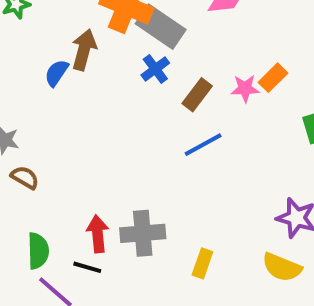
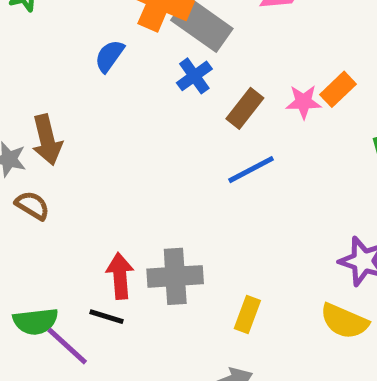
brown arrow: (84, 50) -> (47, 140), moved, turned 150
blue semicircle: (56, 73) -> (109, 56), moved
green semicircle: (38, 251) -> (36, 321), moved, turned 84

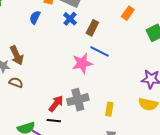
pink star: (304, 102) -> (82, 63), moved, size x1.5
blue line: (251, 170) -> (100, 51), turned 66
red arrow: (120, 276) -> (56, 104), turned 54

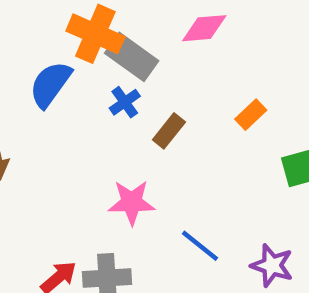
blue semicircle: (35, 17) -> (50, 84), size x1.6
blue line: (100, 51) -> (200, 246), moved

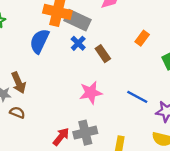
brown rectangle: (169, 131) -> (103, 54), turned -63
blue line: (200, 246) -> (137, 97), moved

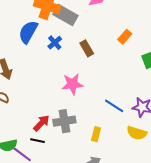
blue cross: (78, 43) -> (55, 43), moved
blue line: (137, 97) -> (114, 106), moved

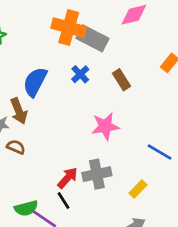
blue semicircle: (28, 32) -> (35, 82), moved
yellow rectangle: (96, 134) -> (138, 189), turned 32
black line: (37, 141) -> (63, 201), turned 48

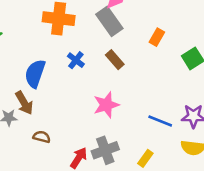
gray rectangle: (93, 38) -> (109, 21), moved, turned 36
brown semicircle: (16, 147) -> (42, 137), moved

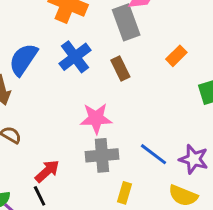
blue cross: (76, 60) -> (75, 57), size x1.5
gray cross: (105, 150) -> (102, 155), moved
yellow rectangle: (145, 158) -> (124, 193), turned -35

